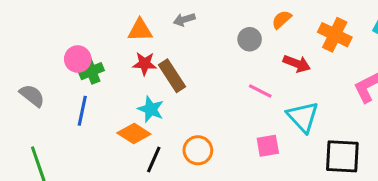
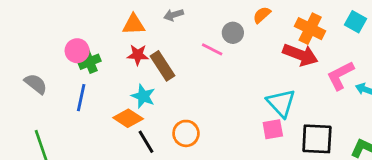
red arrow: (297, 64) -> (300, 55), moved, size x1.4
pink line: (260, 91) -> (212, 49), moved
pink square: (268, 146) -> (273, 129), moved
black line: (154, 159) -> (146, 142), turned -55

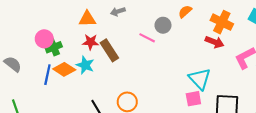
red arrow: (300, 55) -> (214, 42), size x0.7
cyan star: (143, 96) -> (85, 65), moved
orange diamond: (128, 118) -> (64, 69), moved

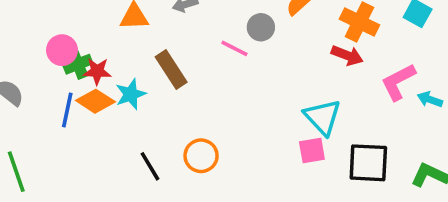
red star: (90, 42) -> (97, 71), moved
cyan star: (85, 65) -> (131, 94), turned 30

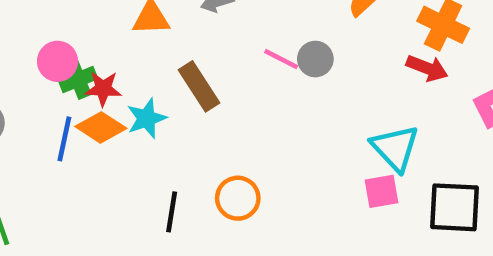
gray circle: (261, 27) -> (315, 59), moved
black line: (150, 166) -> (172, 212), turned 40

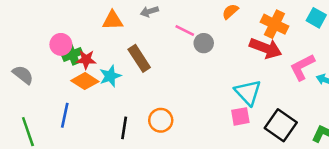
pink line: (281, 59) -> (185, 30), moved
red arrow: (427, 68) -> (266, 48), size x1.4
blue line: (64, 139) -> (65, 115), moved
black square: (454, 207) -> (281, 125), turned 32

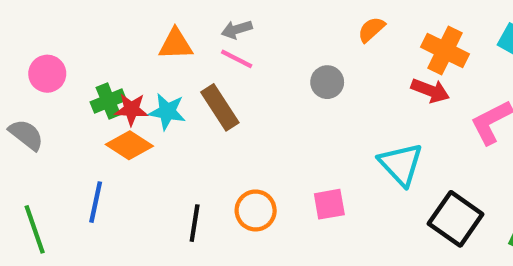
pink line: (185, 30) -> (237, 59), moved
pink circle: (61, 44) -> (47, 74), moved
red arrow: (266, 48) -> (430, 91), size x0.7
cyan star: (110, 76) -> (167, 112), moved, turned 30
pink square: (240, 116) -> (329, 204), moved

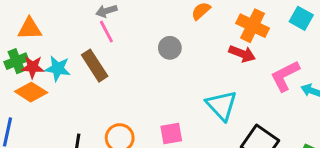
orange triangle: (176, 44) -> (30, 29), moved
pink line: (237, 59) -> (106, 32), turned 35

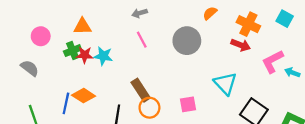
pink line: (106, 32) -> (142, 40), moved
gray circle: (170, 48) -> (187, 41), size x1.6
brown rectangle: (95, 66) -> (141, 90), moved
orange diamond: (31, 92) -> (84, 96), moved

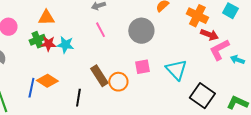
red arrow: (241, 45) -> (209, 35), moved
pink square: (188, 104) -> (142, 67), moved
orange circle: (149, 108) -> (118, 82), moved

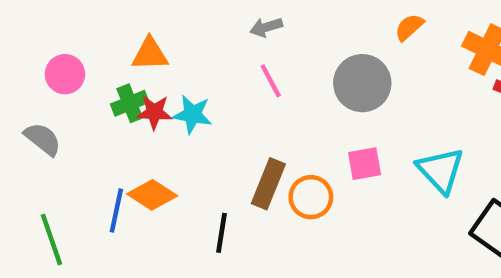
brown rectangle: (99, 76) -> (268, 184), turned 55

